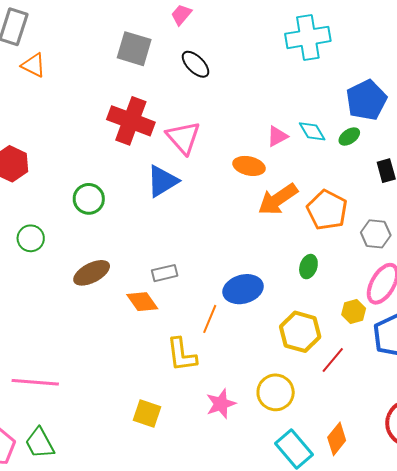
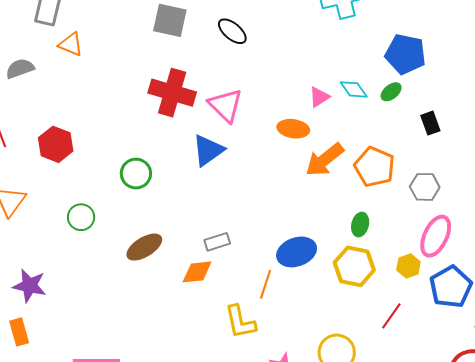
blue pentagon: (366, 100) -> (405, 54), turned -30
orange diamond: (142, 302) -> (197, 272), turned -56
yellow hexagon: (300, 332) -> (354, 266), moved

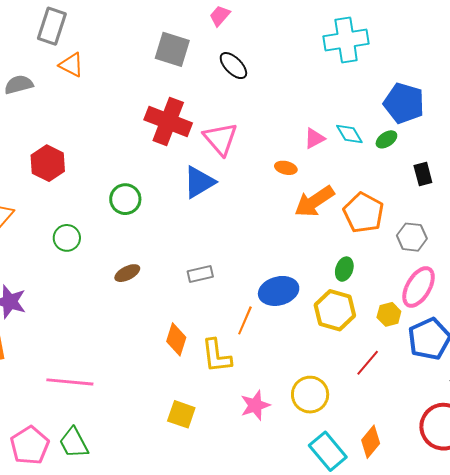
orange ellipse: (293, 129) -> (286, 168), size x0.7
brown ellipse: (144, 247) -> (127, 273), size x0.7
orange diamond: (197, 272) -> (176, 339), moved, turned -72

